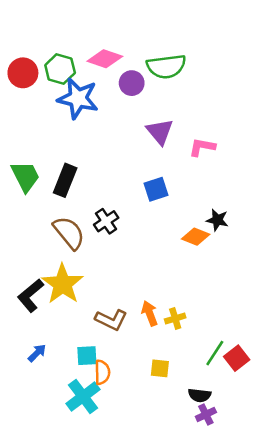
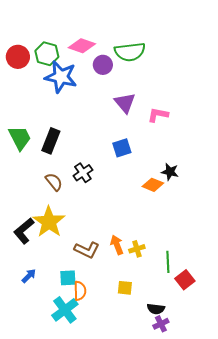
brown semicircle: (69, 233) -> (54, 182), size x0.7
green line: (215, 353) -> (168, 262), moved, turned -35

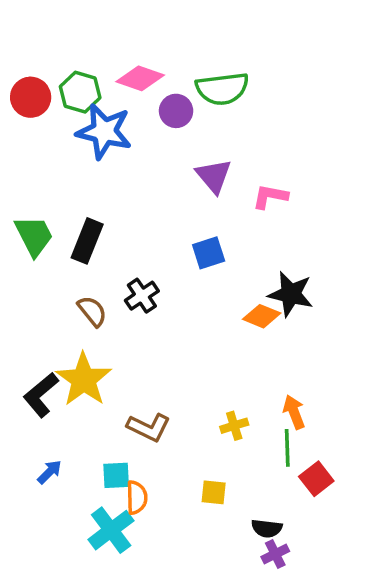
black star: (170, 172) -> (291, 294), size x1.5
orange arrow: (117, 245) -> (294, 412), moved

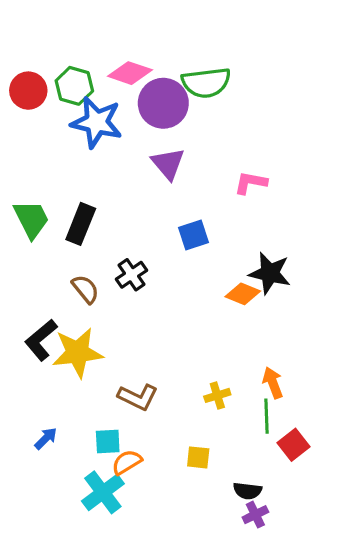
purple circle: (176, 111) -> (163, 103), size x1.6
purple triangle: (214, 176) -> (168, 164), moved
yellow star: (84, 380) -> (78, 353), turned 30
black L-shape: (41, 395) -> (41, 340), moved
orange semicircle: (137, 498) -> (127, 462), turned -120

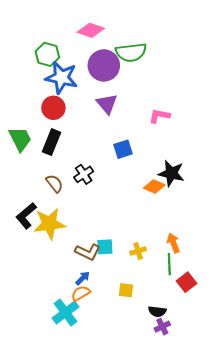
pink diamond: (130, 73) -> (91, 30), moved
red circle: (28, 91) -> (53, 108), moved
blue arrow: (46, 438) -> (83, 278), moved
cyan square: (108, 442) -> (105, 247), moved

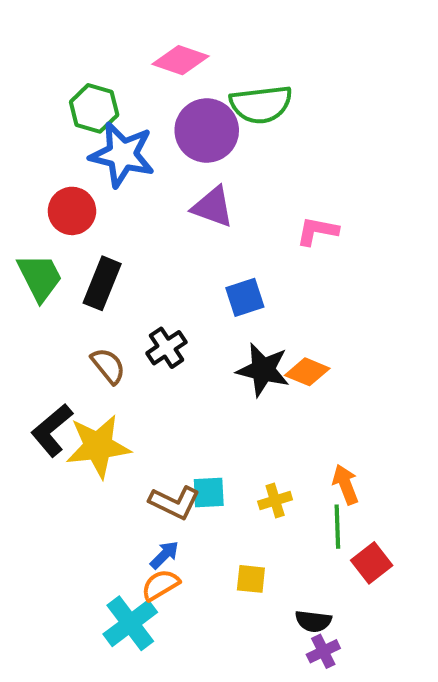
purple triangle: (107, 104) -> (213, 207), turned -30
red circle: (53, 108) -> (72, 211), moved
black star: (171, 173) -> (263, 370), moved

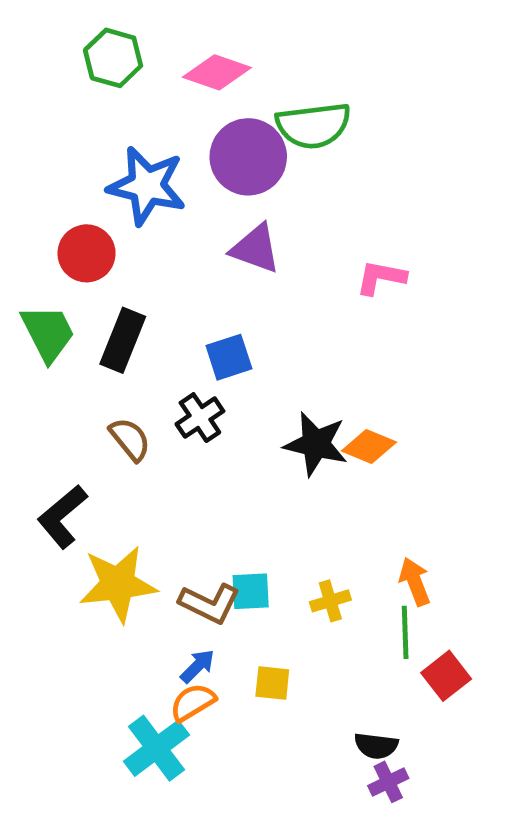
green hexagon: (94, 108) -> (113, 58), moved
blue square: (245, 297) -> (229, 357), moved
yellow star: (98, 446) -> (118, 584), moved
yellow square: (251, 579) -> (272, 683), moved

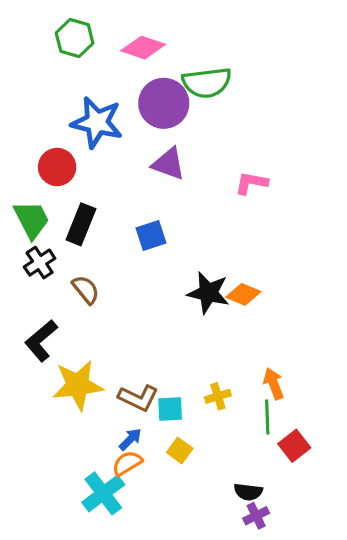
black cross: (200, 418) -> (40, 263), moved
cyan square: (251, 591) -> (170, 409), moved
yellow square: (272, 683) -> (180, 450), turned 30

